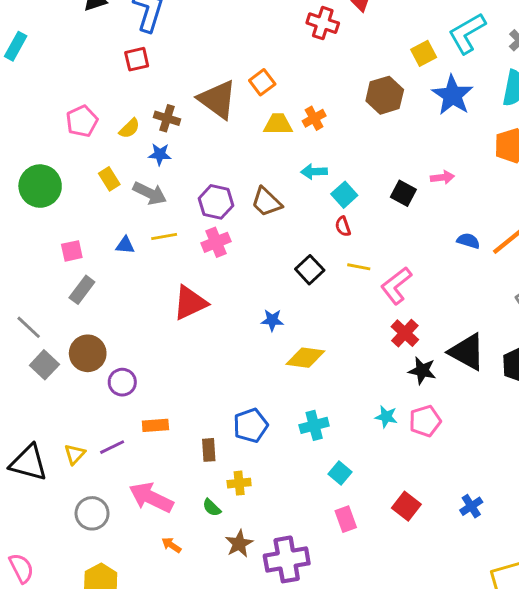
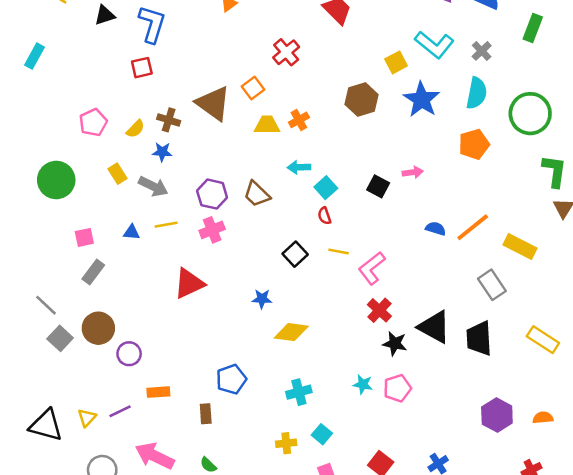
red cross: (323, 23) -> (286, 52), moved, turned 32
cyan L-shape: (467, 33) -> (434, 45), turned -111
blue pentagon: (251, 425) -> (231, 379), moved
yellow cross: (239, 483) -> (286, 443), moved

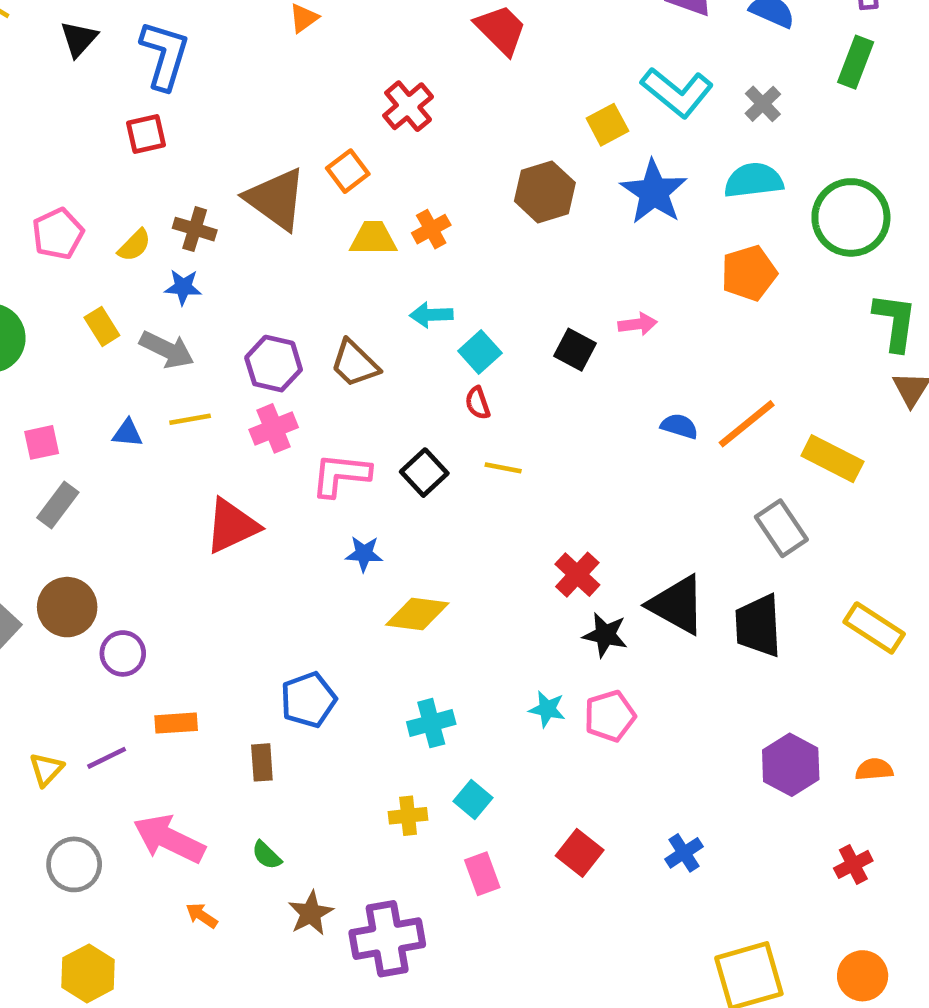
black triangle: (105, 15) -> (79, 39), turned -30
cyan semicircle: (477, 93) -> (754, 180), turned -108
pink L-shape: (372, 268) -> (341, 475), moved, turned 44

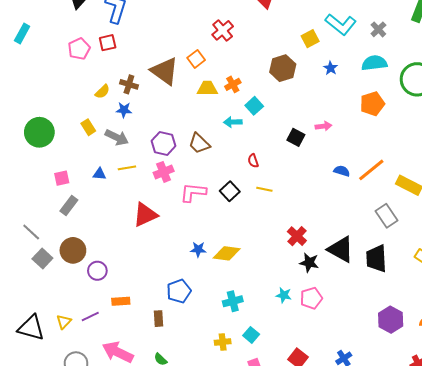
blue star: (654, 192) -> (331, 68), size x0.5
pink pentagon: (58, 234) -> (79, 49), moved
cyan square: (480, 352) -> (254, 106), moved
blue star: (364, 554) -> (198, 249), moved

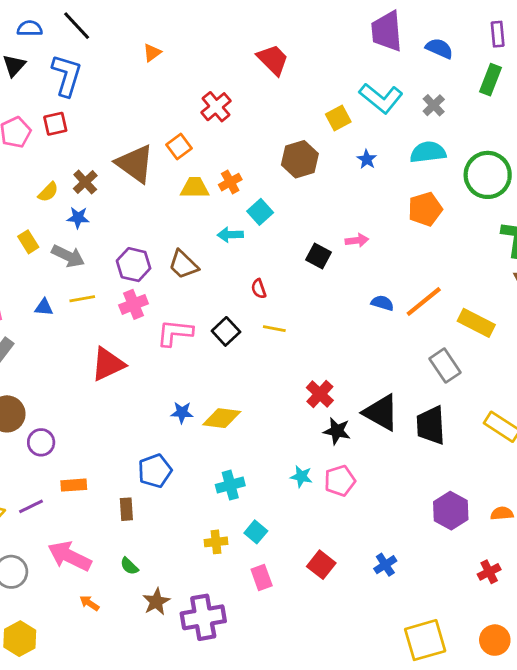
brown cross: (129, 84) -> (85, 182), turned 30

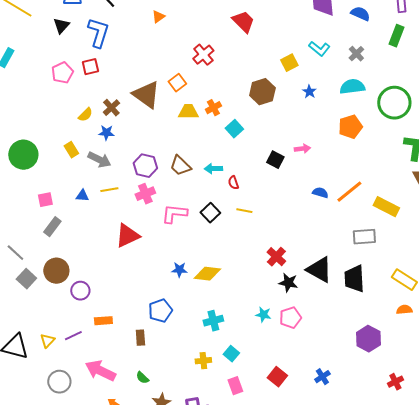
cyan L-shape: (381, 98) -> (319, 49), size x0.7
cyan arrow: (230, 235) -> (213, 169), moved
gray rectangle: (445, 366) -> (364, 237), turned -60
orange semicircle: (502, 513) -> (404, 310), moved

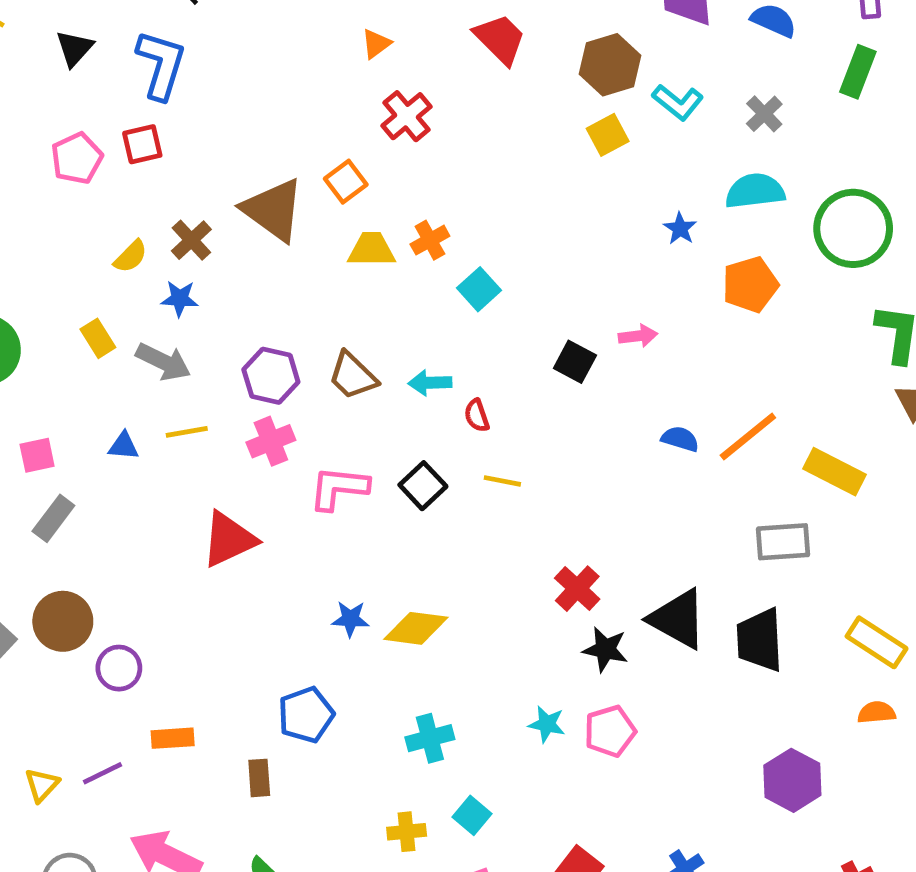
orange triangle: (158, 17) -> (376, 44), moved
brown hexagon: (262, 92) -> (610, 65), moved
blue star: (309, 92) -> (680, 228), moved

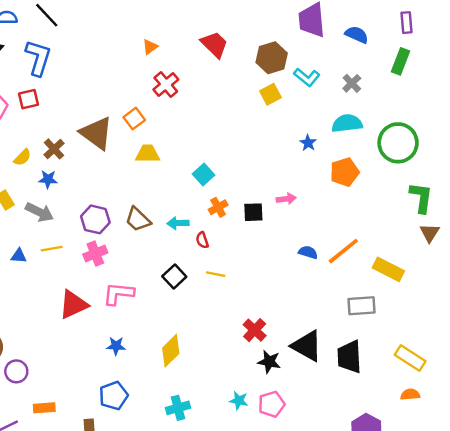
orange cross: (430, 240) -> (218, 207), moved
black square: (575, 362) -> (253, 212), turned -30
pink L-shape: (339, 488) -> (118, 294), moved
blue star: (350, 619) -> (116, 346), moved
yellow diamond: (416, 628) -> (171, 351), turned -52

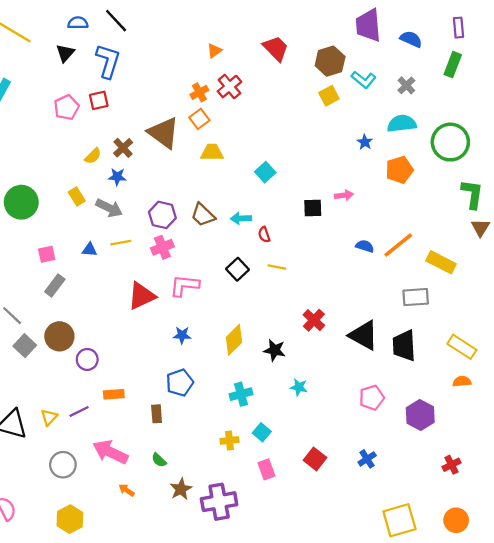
orange cross: (218, 207) -> (199, 92), moved
black star: (269, 362) -> (275, 350), moved
pink pentagon: (272, 404) -> (372, 398), moved

